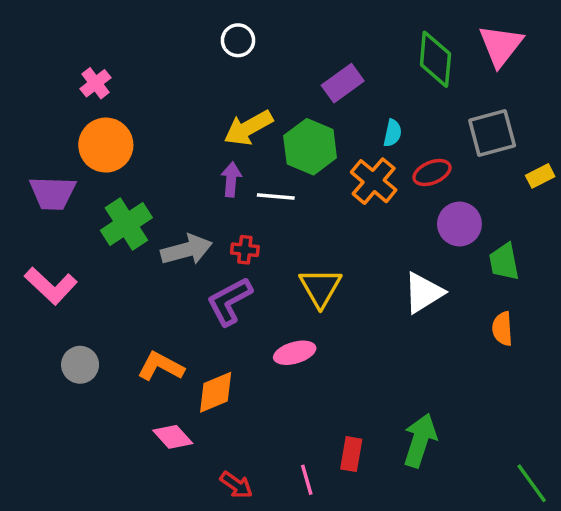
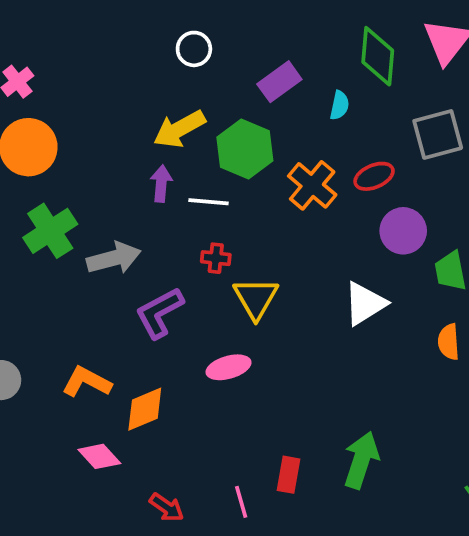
white circle: (238, 40) -> (194, 49), moved
cyan semicircle: (392, 133) -> (339, 105), moved
red cross: (245, 250) -> (216, 258), moved

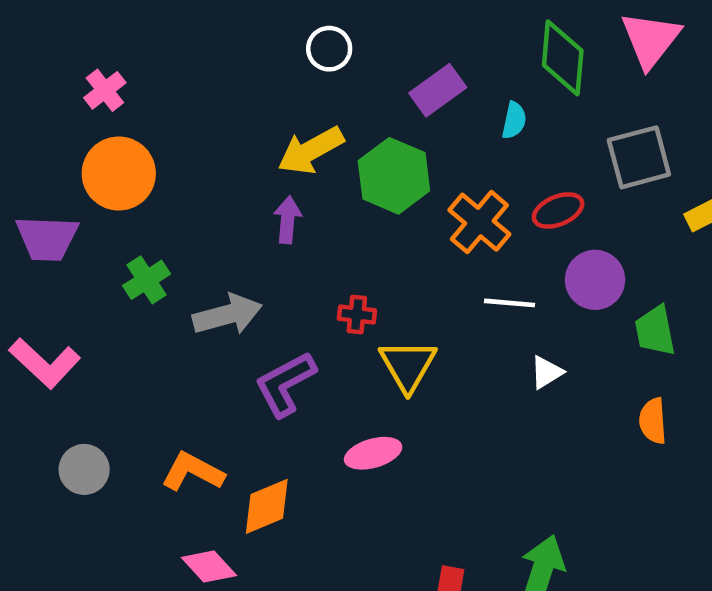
white line: (208, 202) -> (509, 303), moved
green cross: (50, 231) -> (147, 280), size x0.7
white triangle: (365, 304) -> (546, 372), size x0.6

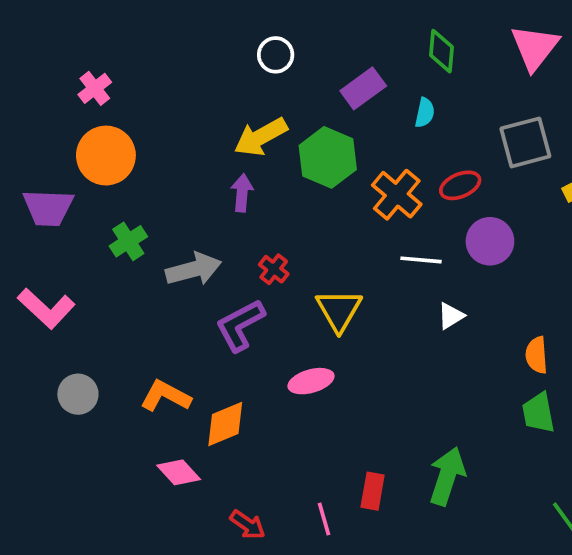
green diamond: (563, 58) -> (441, 51), moved, size x0.7
red cross: (357, 315) -> (274, 269), moved, turned 32
green trapezoid: (655, 331) -> (538, 413), moved

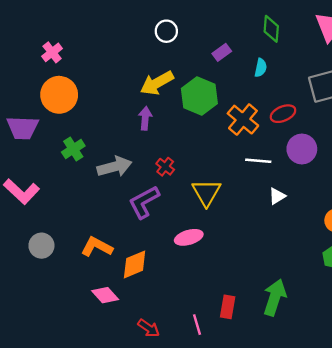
purple rectangle: (363, 88) -> (222, 52), size x0.7

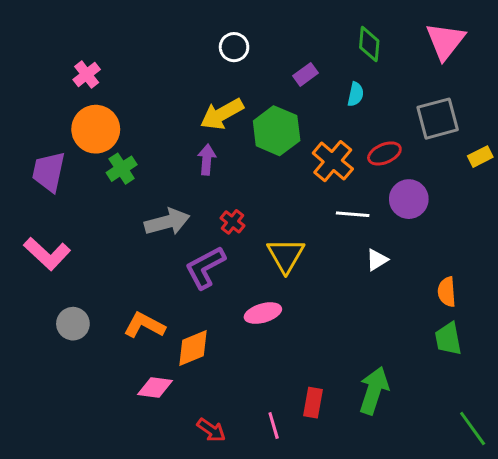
purple trapezoid: (23, 128) -> (49, 172), turned 100
green cross: (73, 149) -> (122, 169), moved
pink diamond: (105, 295) -> (155, 387), turned -40

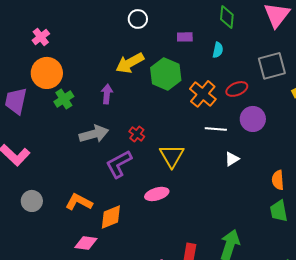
purple rectangle: (305, 74) -> (185, 37), turned 35
purple arrow: (207, 160) -> (107, 94), moved

